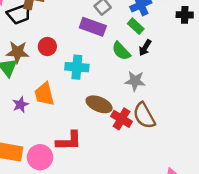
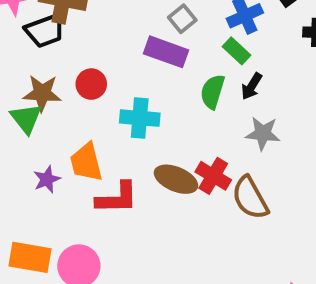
green semicircle: (121, 51) -> (212, 92), turned 60
gray star: (135, 81) -> (263, 133), moved
red cross: (122, 119) -> (213, 176), moved
red L-shape: (69, 141) -> (117, 198), moved

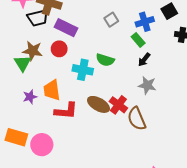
purple rectangle: (166, 52) -> (66, 28), moved
green semicircle: (212, 92) -> (105, 60), moved, turned -96

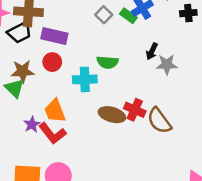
green rectangle: (138, 40) -> (128, 16), moved
gray star: (147, 85) -> (167, 65), moved
red L-shape: (66, 111) -> (52, 133), moved, turned 60

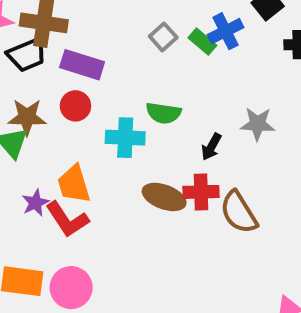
black arrow: (152, 51) -> (211, 147), moved
red cross: (135, 110) -> (201, 192), turned -30

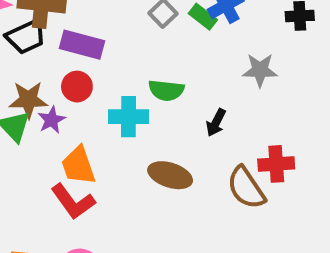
gray star: (258, 124) -> (260, 70), moved
red cross: (201, 192) -> (276, 164), moved
purple star: (35, 203) -> (52, 120), moved

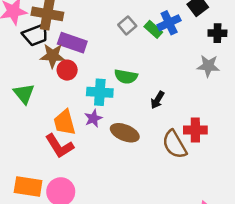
gray star: (260, 70) -> (208, 66), moved
brown star: (28, 100) -> (53, 56), moved
purple star: (52, 120) -> (93, 118), moved

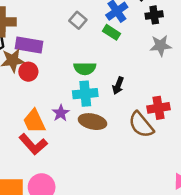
green rectangle: (153, 29) -> (112, 32), moved
black cross: (217, 33) -> (154, 15), moved
cyan cross: (100, 92) -> (85, 94), moved

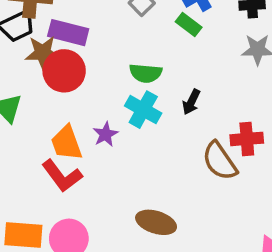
red circle: (28, 72) -> (64, 71), size x1.5
cyan cross: (85, 94) -> (143, 110), turned 30
brown ellipse: (92, 122) -> (156, 222), moved

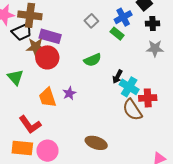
green semicircle: (146, 73) -> (93, 60), turned -30
cyan cross: (143, 110) -> (129, 87), moved
red L-shape: (62, 176) -> (30, 125), moved

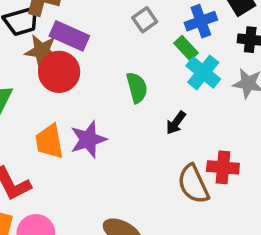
green semicircle: (93, 60) -> (137, 88), turned -90
cyan cross: (129, 87) -> (203, 72), moved
purple star: (69, 93) -> (88, 140), size x1.5

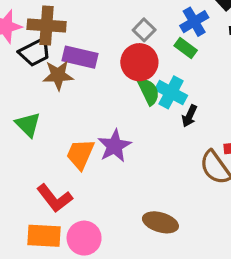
red circle: (59, 72) -> (139, 62), moved
cyan cross: (203, 72) -> (171, 92), moved
orange trapezoid: (49, 141) -> (80, 154), turned 44

